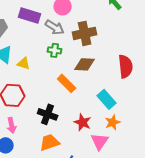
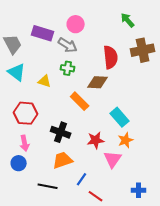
brown cross: (85, 33) -> (143, 50), moved
yellow triangle: (24, 63) -> (45, 81), moved
red semicircle: (126, 66) -> (111, 57), moved
red star: (83, 122) -> (96, 140), turned -30

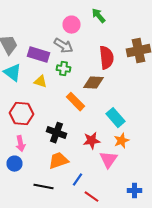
green arrow: (128, 20) -> (98, 16), moved
purple rectangle: (43, 33) -> (38, 55), moved

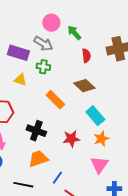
green arrow: (98, 16) -> (74, 33), moved
red semicircle: (106, 58) -> (86, 56), size x0.6
brown diamond: (94, 83) -> (84, 86), moved, turned 40
pink triangle: (108, 160) -> (99, 165), moved

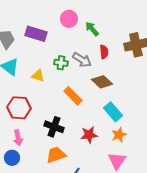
gray arrow: (43, 44) -> (82, 60), moved
purple rectangle: (18, 53) -> (36, 34), moved

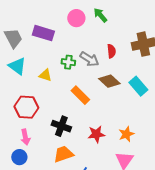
green arrow: (92, 29) -> (100, 15), moved
cyan rectangle: (113, 112) -> (138, 86), moved

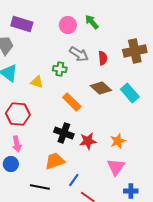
purple rectangle: (43, 33) -> (22, 24), moved
gray arrow: (89, 59) -> (79, 54), moved
black cross: (61, 126) -> (64, 133), moved

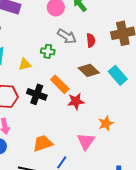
yellow triangle: (37, 82) -> (25, 64), turned -32
black cross: (64, 133) -> (37, 94), moved
red star: (88, 141) -> (76, 101), moved
pink triangle: (116, 167) -> (86, 141), moved

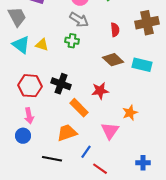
gray arrow: (67, 36) -> (79, 20), moved
yellow triangle: (25, 64) -> (42, 45), moved, turned 32
cyan rectangle: (118, 75) -> (142, 65), turned -36
orange rectangle: (60, 84) -> (79, 108), moved

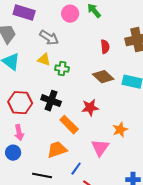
gray arrow: (79, 20) -> (49, 38), moved
green cross: (72, 41) -> (62, 69), moved
yellow triangle: (42, 45) -> (44, 60), moved

